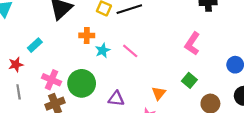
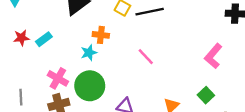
cyan star: (103, 50) -> (89, 53), moved
red star: (16, 65) -> (21, 38), moved
gray line: (19, 92) -> (21, 97), moved

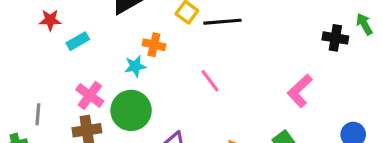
red star: (21, 38) -> (50, 20), moved

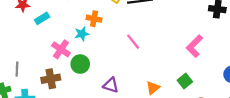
pink cross: (90, 95) -> (61, 49), moved
green circle: (131, 110) -> (80, 64), size x0.7

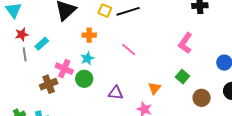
cyan star: (82, 34) -> (87, 58), moved
gray line: (17, 69) -> (25, 54), moved
brown cross: (51, 79) -> (49, 84), moved

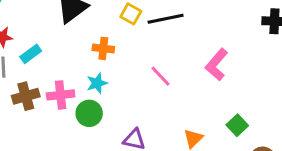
pink L-shape: (185, 43) -> (217, 65), moved
pink cross: (64, 69) -> (61, 95), turned -36
brown cross: (49, 84) -> (26, 96), moved

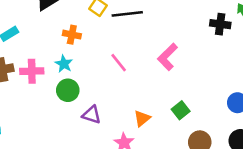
cyan star: (97, 83) -> (64, 64), turned -30
green circle: (89, 113) -> (68, 90), moved

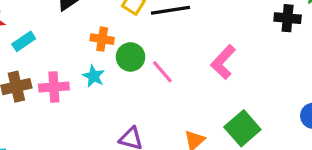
green circle: (68, 90) -> (130, 57), moved
green square: (181, 110) -> (242, 128), size x1.5

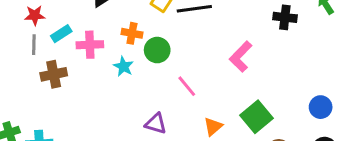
black cross: (288, 18) -> (285, 17), moved
pink line: (162, 72) -> (187, 86), moved
pink cross: (54, 87) -> (90, 45), moved

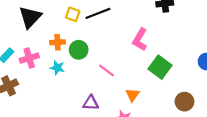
green square: (256, 117) -> (160, 67), moved

